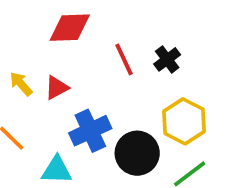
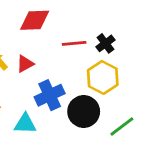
red line: (124, 59) -> (74, 43), turned -70
yellow hexagon: (184, 121) -> (103, 77), moved

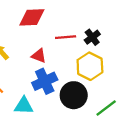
red triangle: (25, 64) -> (39, 56), moved, turned 49

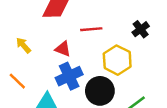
black cross: (92, 37) -> (141, 29), moved

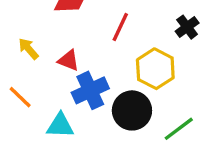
red line: (91, 29) -> (120, 27), turned -60
red triangle: (63, 49) -> (69, 60), moved

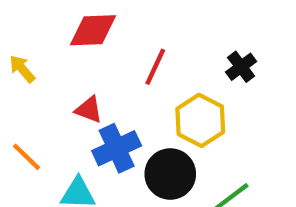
yellow arrow: (28, 49) -> (22, 69), moved

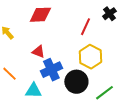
red line: (155, 67) -> (85, 27), moved
black cross: (241, 67) -> (109, 14), moved

